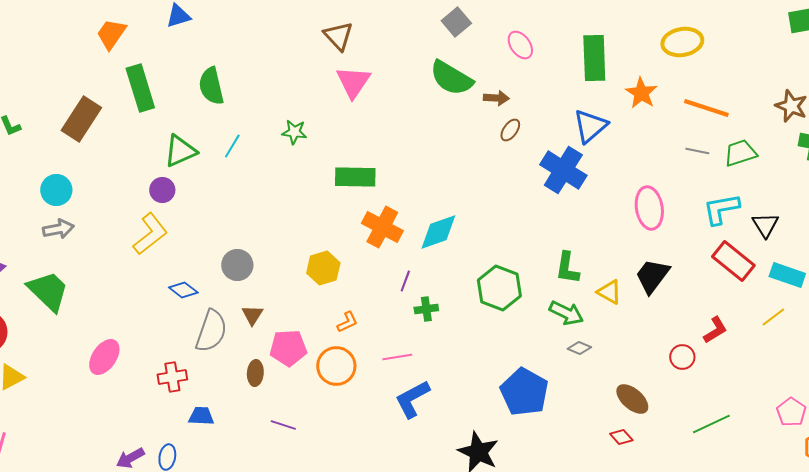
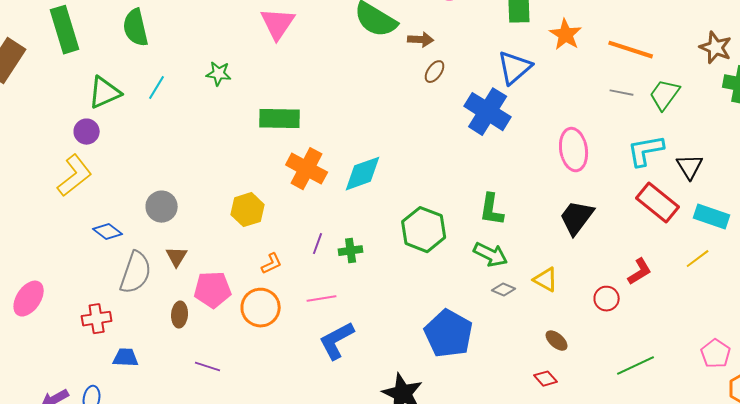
green trapezoid: (740, 153) -> (665, 95), turned -36
purple line: (405, 281) -> (318, 244), moved
yellow triangle: (609, 292) -> (546, 280), moved
brown ellipse: (632, 399) -> (557, 341), size x0.7

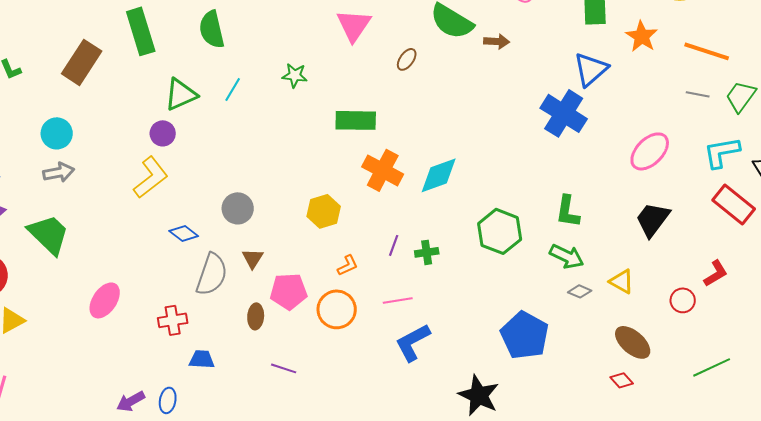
brown ellipse: (435, 72) -> (407, 59), moved
pink ellipse: (574, 150) -> (650, 151), turned 54
brown ellipse: (557, 341) -> (633, 342), size x1.6

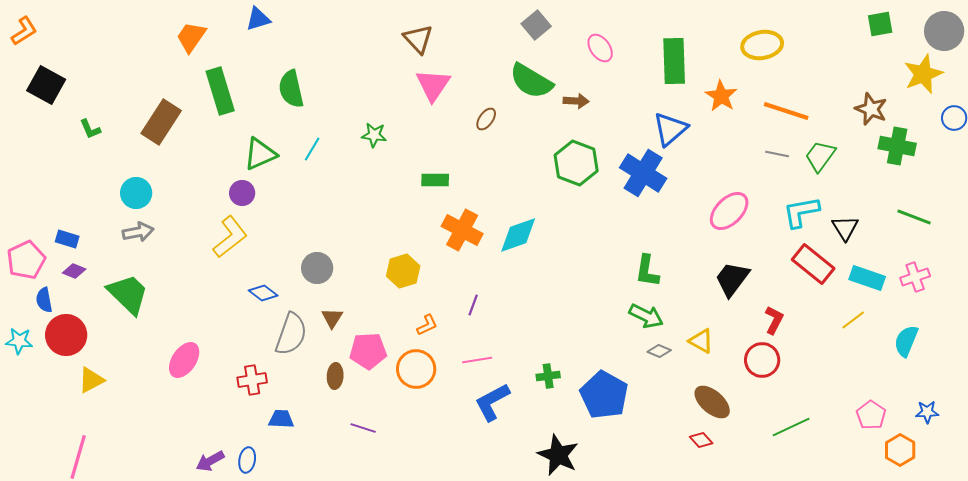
green rectangle: (356, 120) -> (435, 180), size x0.7
green hexagon: (500, 231) -> (576, 163), moved
green cross: (427, 252) -> (548, 376), moved
red L-shape: (716, 273) -> (774, 320), moved, turned -32
red circle: (683, 300) -> (762, 360), size x1.4

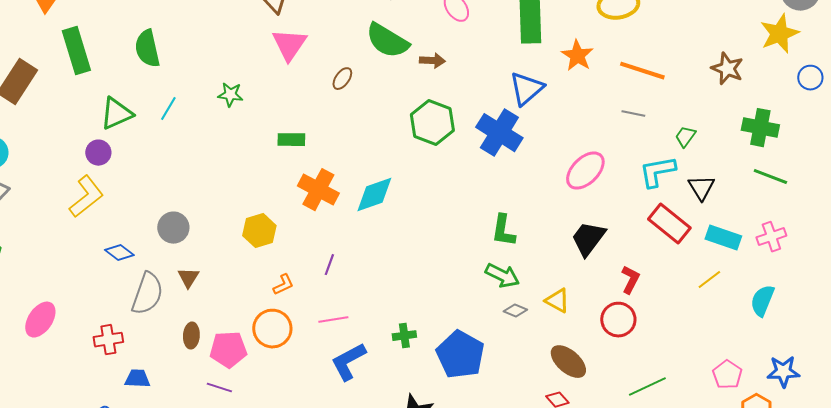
green cross: (897, 146) -> (760, 128), moved
green trapezoid: (820, 156) -> (685, 137), moved, size x0.7
pink pentagon: (368, 351) -> (228, 350), moved
blue star: (927, 412) -> (783, 372), size x1.4

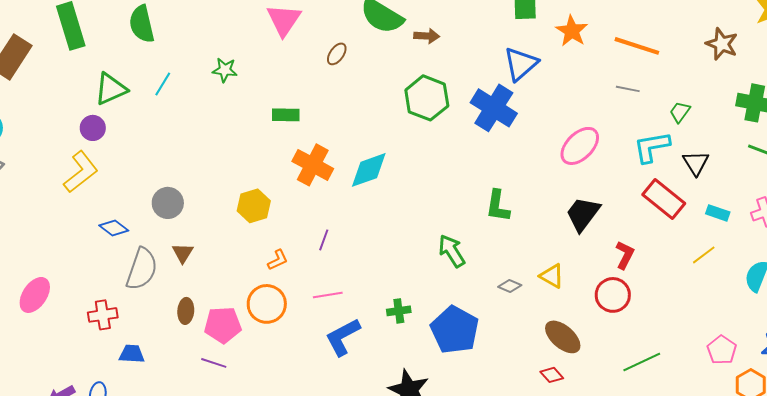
cyan rectangle: (723, 238) -> (718, 213), size x0.7
green arrow: (502, 276) -> (452, 251), moved, turned -148

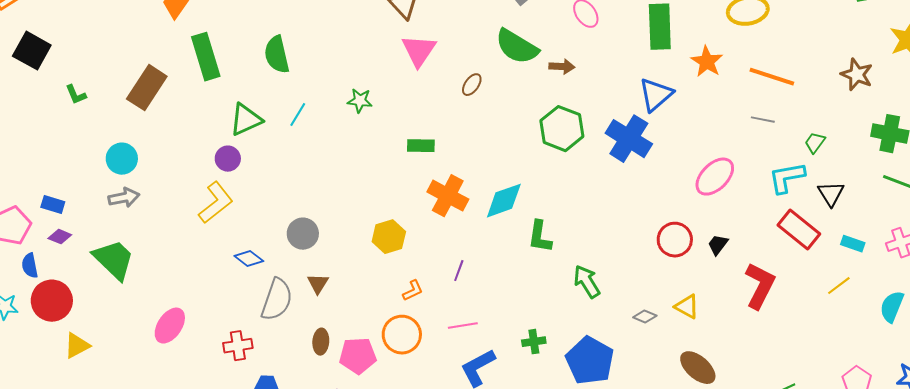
green L-shape: (498, 206) -> (540, 237), moved
black trapezoid: (583, 214) -> (718, 245), size x0.6
red L-shape: (625, 255) -> (760, 286), size x1.6
red circle: (613, 295) -> (675, 240), moved

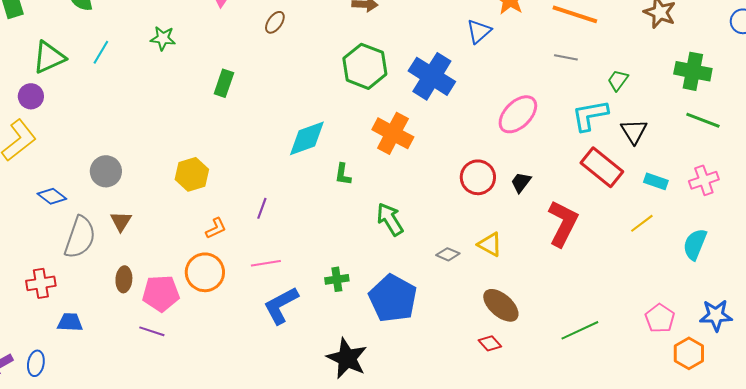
blue triangle: (656, 95) -> (479, 31), moved, size x0.7
green rectangle: (421, 146) -> (224, 83), turned -72
orange cross: (448, 196) -> (393, 133), moved
green L-shape: (540, 237) -> (343, 174), size x0.7

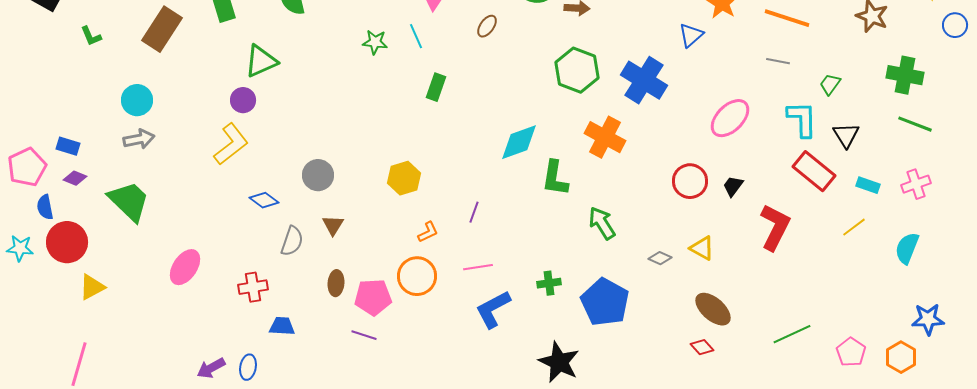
cyan line: (101, 52) -> (416, 36), moved, turned -55
cyan L-shape: (590, 115) -> (802, 119), turned 99
green L-shape: (343, 174) -> (555, 178), size x1.6
gray semicircle: (80, 237) -> (292, 241), size x0.7
pink pentagon: (660, 318) -> (851, 352), moved

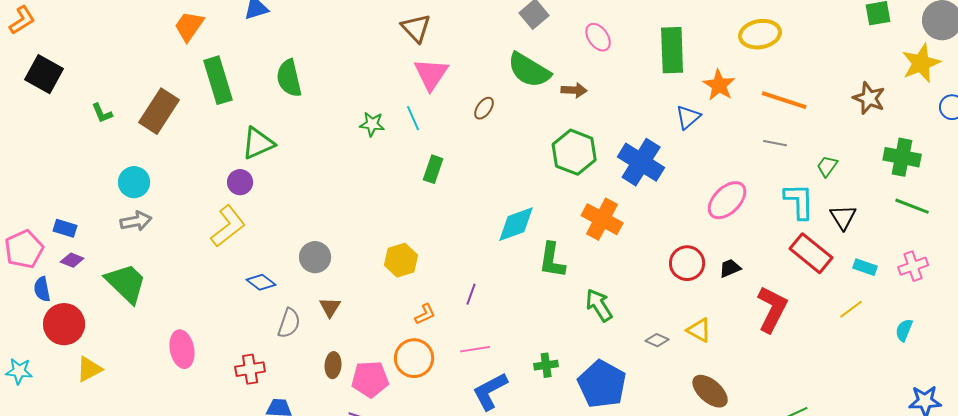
green L-shape: (91, 36) -> (102, 113), moved
black trapezoid: (733, 186) -> (730, 268), turned 30
cyan star: (20, 248) -> (19, 371), moved
cyan semicircle: (907, 248) -> (904, 330), size x0.7
pink ellipse: (185, 267) -> (182, 349), turned -45

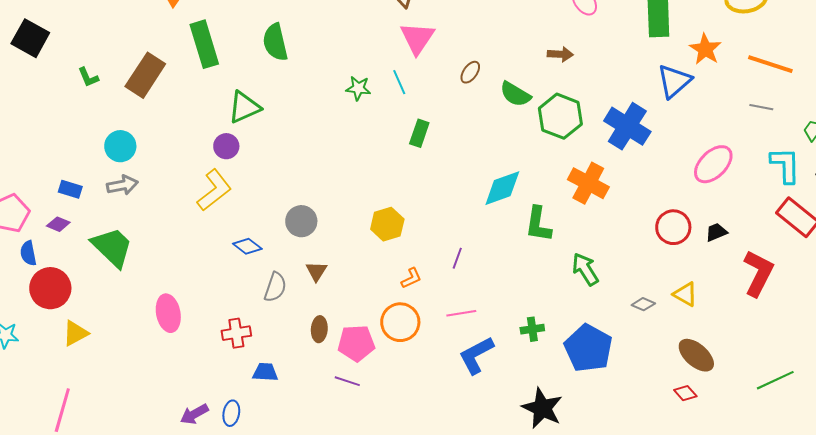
green semicircle: (529, 70) -> (515, 94), moved, size x0.7
blue triangle: (688, 117) -> (674, 81), size x1.4
blue rectangle: (65, 228) -> (70, 189), moved

